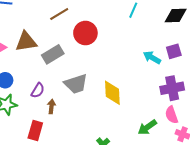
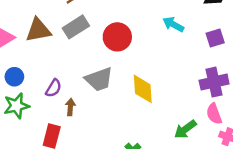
red circle: (85, 33) -> (117, 37), moved
gray rectangle: (53, 54) -> (76, 27), moved
cyan arrow: (152, 57) -> (173, 24), moved

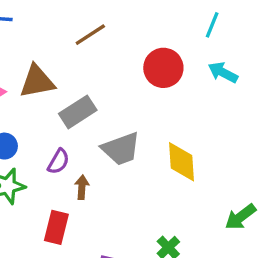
gray rectangle: (76, 27) -> (78, 112), moved
red circle: (117, 37) -> (163, 68), moved

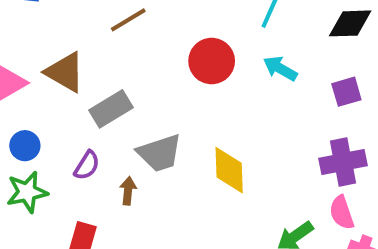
brown triangle: (37, 81) -> (65, 72), turned 39
brown arrow: (82, 187) -> (128, 191), moved

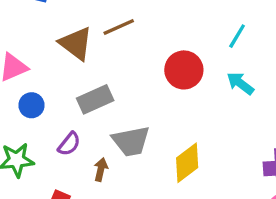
brown triangle: (65, 72) -> (76, 43), moved
blue circle: (25, 146) -> (31, 105), moved
yellow diamond: (229, 170) -> (187, 163), turned 48

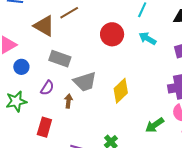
gray rectangle: (95, 99) -> (60, 59), turned 50

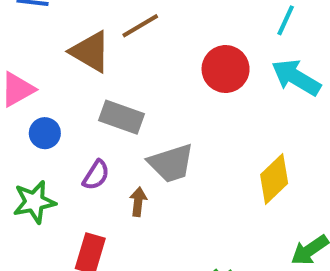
cyan arrow: (148, 38) -> (296, 77), size x1.4
yellow diamond: (121, 91) -> (274, 179), moved

